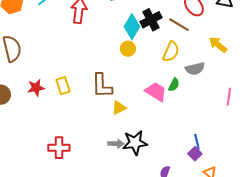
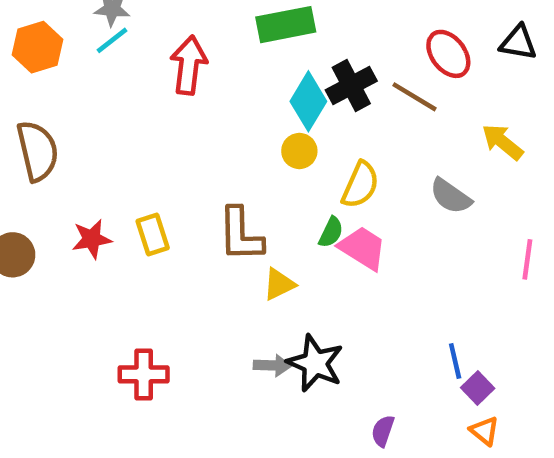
yellow semicircle: (171, 52) -> (360, 185), moved
gray semicircle: (195, 69) -> (451, 196), turned 48
green semicircle: (174, 85) -> (331, 232), moved
black star: (135, 143) -> (315, 363), turned 30
purple square: (195, 154) -> (478, 388), moved

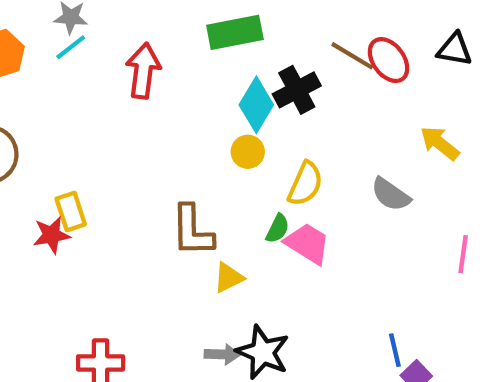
brown line: (414, 97) -> (352, 56), moved
yellow rectangle: (153, 235) -> (71, 211), moved

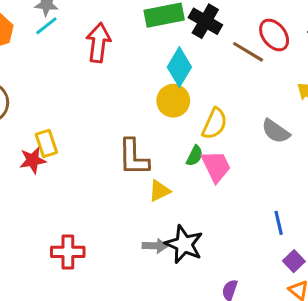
brown line: (352, 56) -> (248, 52), moved
black cross: (297, 90) -> (205, 21), moved, turned -32
yellow circle: (248, 152) -> (173, 101), size x1.4
pink trapezoid: (307, 243) -> (216, 166), turned 32
blue line: (395, 350) -> (279, 223), moved

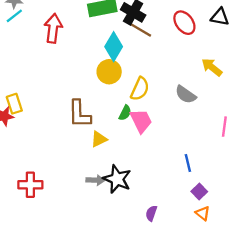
brown line: (248, 52) -> (140, 29), moved

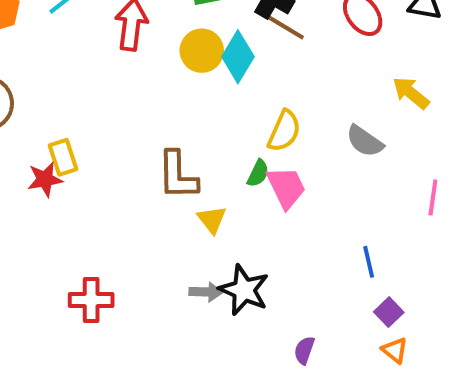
yellow circle: (109, 72) -> (202, 51), moved
yellow triangle: (99, 139) -> (212, 220), turned -42

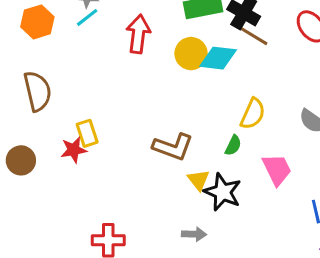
cyan diamond: (238, 57) -> (218, 58), turned 66
brown L-shape: (178, 175) -> (173, 147), turned -69
pink trapezoid: (286, 187) -> (277, 169), moved
black star: (244, 290) -> (223, 192), moved

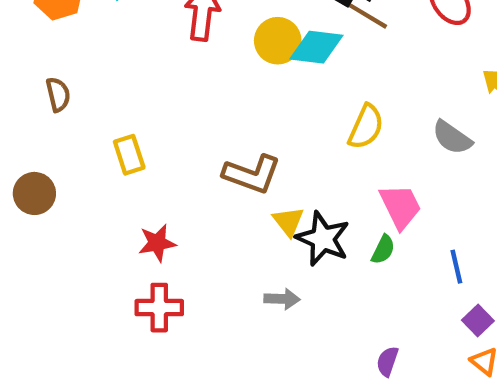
brown semicircle: (37, 91) -> (58, 94), size x0.6
green semicircle: (233, 145) -> (383, 249), moved
red star: (74, 150) -> (157, 243), moved

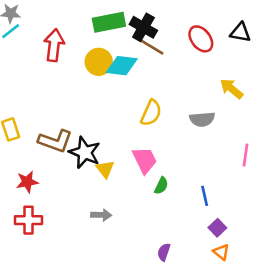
gray semicircle: (452, 138) -> (202, 119), turned -40
brown L-shape: (252, 174) -> (55, 141), moved
pink trapezoid: (400, 206) -> (145, 160), moved
black star: (323, 239) -> (85, 152), moved

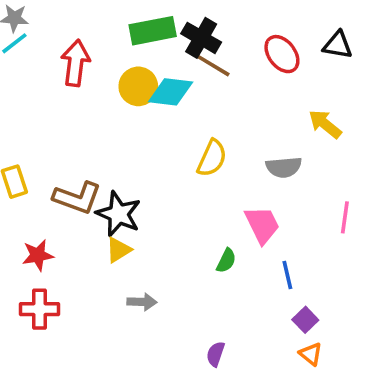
pink trapezoid: (145, 160) -> (262, 225), moved
yellow triangle: (105, 169) -> (119, 250), moved, turned 36
purple semicircle: (164, 252) -> (216, 354), moved

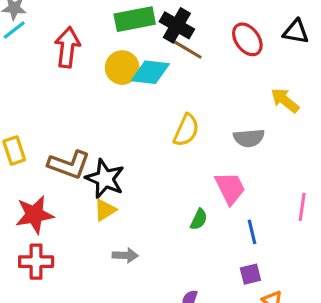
pink line: (345, 217) -> (302, 207), moved
red star: (38, 255) -> (35, 215), size x1.4
purple square: (305, 320) -> (250, 274), moved, turned 30

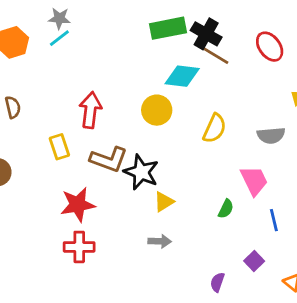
red arrow: (67, 47) -> (90, 110), moved
yellow circle: (122, 68) -> (157, 110), moved
yellow triangle: (105, 210) -> (164, 202), moved
purple square: (250, 274) -> (254, 261), moved, turned -30

